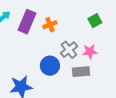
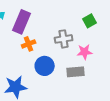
orange cross: (50, 25) -> (29, 44), moved
gray cross: (69, 50) -> (64, 39), moved, turned 30

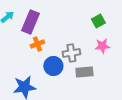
gray cross: (64, 39) -> (71, 53), moved
pink star: (85, 52) -> (102, 46), moved

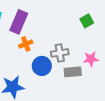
pink star: (102, 46) -> (91, 59), moved

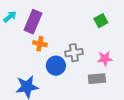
orange cross: (26, 44) -> (40, 44), turned 32
gray rectangle: (73, 72) -> (97, 79), moved

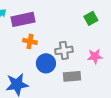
purple rectangle: (33, 22) -> (23, 19), turned 55
gray rectangle: (97, 79) -> (72, 76), moved

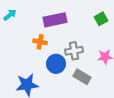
purple rectangle: (23, 19) -> (55, 20), moved
gray rectangle: (72, 76) -> (82, 77), turned 36

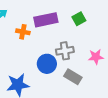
green square: (101, 19) -> (79, 19), moved
orange cross: (40, 42) -> (23, 32), moved

